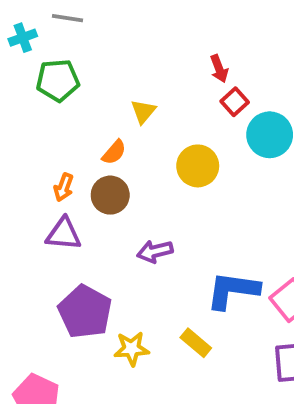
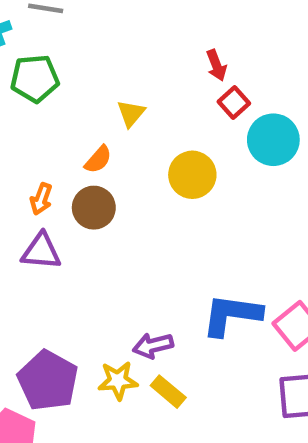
purple arrow: (155, 251) -> (153, 346), moved
purple pentagon: (85, 312) -> (48, 381), moved
yellow rectangle: (196, 343) -> (168, 392), moved

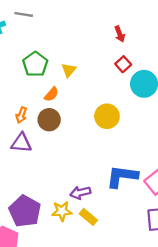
red arrow: (216, 65) -> (120, 34), moved
green pentagon: (35, 78) -> (35, 64), moved, turned -30
yellow circle: (192, 175) -> (107, 116), moved

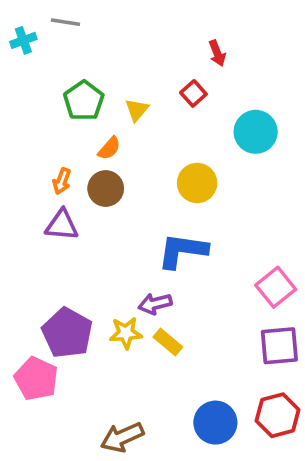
red square: (123, 64) -> (193, 93), moved
blue L-shape: (122, 176) -> (182, 251), moved

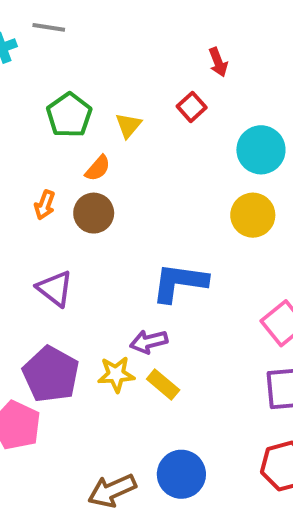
yellow circle: (197, 183) -> (253, 215), moved
purple triangle: (62, 225) -> (55, 289), moved, turned 33
blue circle: (215, 423) -> (181, 474), moved

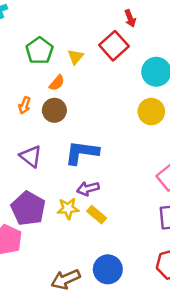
red square: (192, 107) -> (114, 46), size x1.6
blue L-shape: (179, 282) -> (82, 153), moved

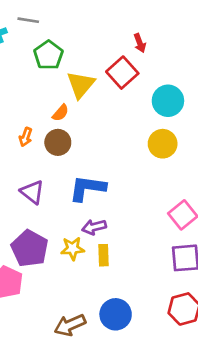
green pentagon: (39, 51) -> (48, 55), moved
yellow triangle: (75, 57) -> (81, 85), size x1.6
yellow rectangle: (97, 215) -> (103, 255), turned 48

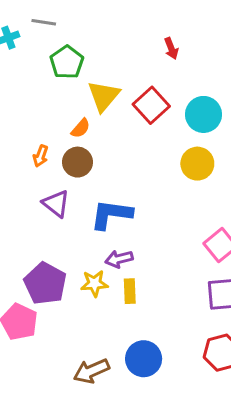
red square: (122, 73) -> (151, 105), moved
purple triangle: (32, 192) -> (56, 204), moved

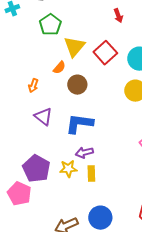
brown circle: (78, 162) -> (77, 85), moved

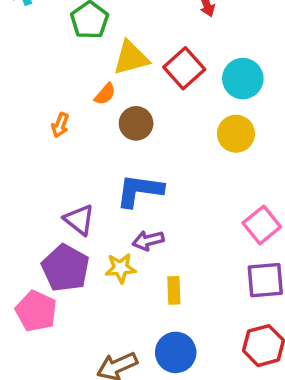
yellow triangle: (74, 47) -> (131, 58), turned 35
purple triangle: (43, 117) -> (79, 220), moved
yellow rectangle: (91, 174) -> (174, 290), moved

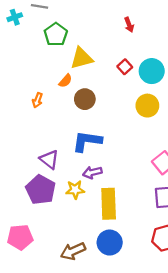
red square: (184, 68) -> (125, 67), moved, size x0.6
yellow rectangle: (174, 290) -> (109, 204), size x1.8
pink pentagon: (36, 311) -> (20, 237), moved, turned -30

